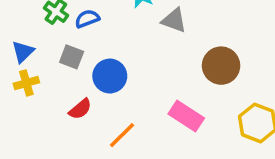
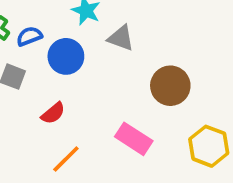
blue circle: (110, 76) -> (66, 56), moved
red semicircle: (80, 109) -> (53, 113), moved

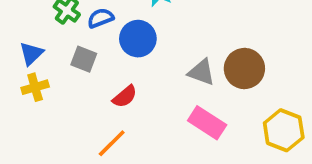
gray triangle: (121, 38) -> (201, 72), moved
orange line: (66, 159) -> (112, 143), moved

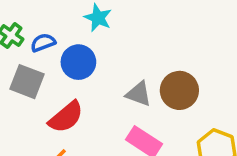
gray square: (84, 59) -> (27, 82), size x1.4
red semicircle: (125, 97) -> (66, 117), size x1.5

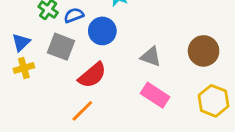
brown circle: (179, 90) -> (204, 51), moved

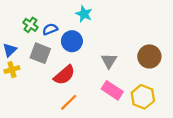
gray triangle: (151, 57) -> (109, 61), turned 42
yellow hexagon: (214, 101) -> (143, 97), moved
orange line: (82, 111) -> (69, 102), moved

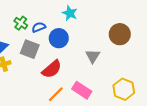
brown circle: (149, 56) -> (120, 34), moved
pink rectangle: (112, 90) -> (82, 90), moved

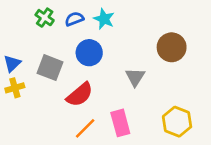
green cross: (21, 23) -> (45, 18), moved
blue semicircle: (39, 27) -> (74, 19), moved
pink rectangle: (82, 90) -> (120, 123), turned 42

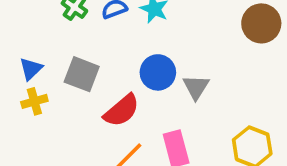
brown circle: (172, 47) -> (261, 23), moved
blue circle: (89, 53) -> (158, 72), moved

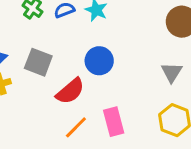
gray triangle: (196, 87) -> (172, 72), moved

